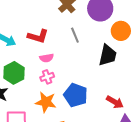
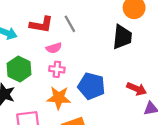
gray line: (75, 35) -> (70, 24), moved
pink cross: (47, 77) -> (57, 69), turned 32

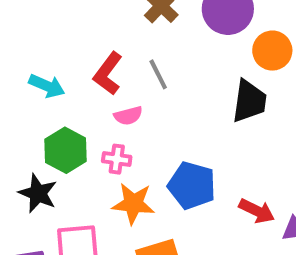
red L-shape: (41, 25) -> (108, 74), turned 115
pink cross: (57, 69) -> (117, 159), moved
red arrow: (137, 89) -> (257, 211), moved

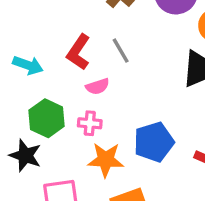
blue pentagon: (192, 185) -> (154, 142), turned -30

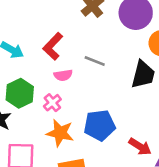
gray line: (121, 51) -> (95, 61), moved, turned -48
pink cross: (90, 123) -> (52, 103), turned 36

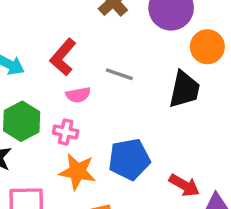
pink cross: (52, 103) -> (66, 132), turned -36

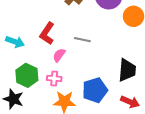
black trapezoid: (184, 89) -> (127, 70), moved
pink semicircle: (78, 95) -> (59, 55), turned 144

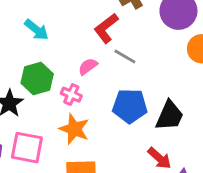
red L-shape: (47, 33) -> (106, 28), moved
blue pentagon: (95, 90) -> (130, 106), moved

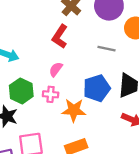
gray line: (125, 56) -> (107, 49), moved
orange star: (74, 129) -> (74, 110), moved

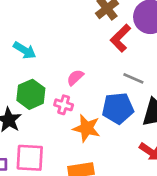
red L-shape: (60, 37) -> (120, 38), moved
gray line: (107, 49) -> (133, 78), moved

